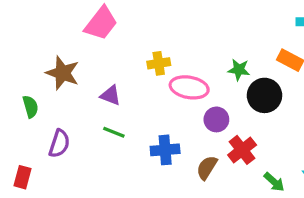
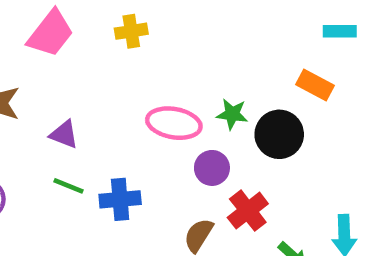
yellow cross: (159, 63) -> (131, 31), moved
green star: (239, 70) -> (232, 114), moved
blue cross: (165, 150) -> (120, 199), moved

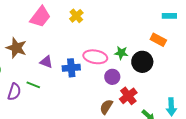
yellow cross: (131, 31) -> (76, 16), turned -32
green line: (68, 186) -> (33, 85), moved
blue cross: (120, 199) -> (71, 68), moved

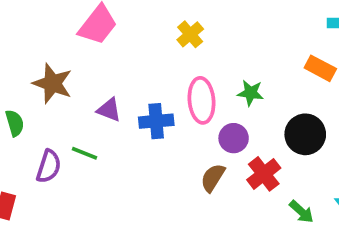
yellow cross: (76, 16) -> (190, 34), moved
pink ellipse: (95, 57) -> (201, 100), turned 75
black circle: (142, 62) -> (305, 134), moved
brown semicircle: (106, 107) -> (213, 178), moved

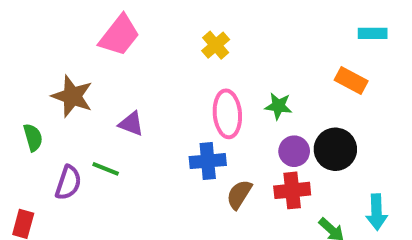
blue cross: (156, 121) -> (208, 161), moved
purple circle: (234, 138) -> (294, 151), moved
red cross: (264, 174) -> (292, 190), turned 32

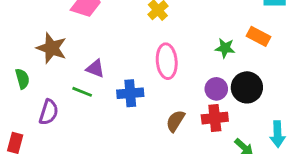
green star: (278, 106) -> (225, 48), moved
blue cross: (208, 161) -> (130, 93), moved
green line: (106, 169) -> (82, 92), moved

